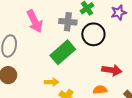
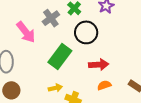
gray cross: (68, 22) -> (51, 18), moved, turned -30
red arrow: (112, 70) -> (99, 65), moved

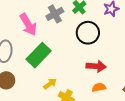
green rectangle: (60, 57) -> (39, 55), moved
yellow arrow: (55, 88) -> (50, 84), turned -32

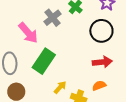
black circle: (88, 33) -> (101, 31), moved
orange semicircle: (99, 87) -> (99, 86), moved

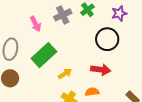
pink arrow: (28, 33) -> (35, 24), size x0.7
yellow arrow: (60, 87) -> (65, 74), moved

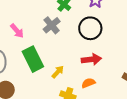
gray cross: (63, 15) -> (52, 25), moved
green rectangle: (44, 55) -> (33, 59), turned -60

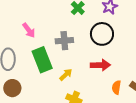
gray cross: (52, 25) -> (64, 41), moved, turned 30
orange semicircle: (88, 83) -> (116, 87), moved, turned -64

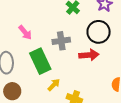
red arrow: (100, 65) -> (89, 55), moved
yellow arrow: (66, 75) -> (54, 85), moved

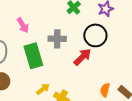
red arrow: (89, 55) -> (82, 57), turned -48
yellow arrow: (54, 85) -> (43, 89), moved

